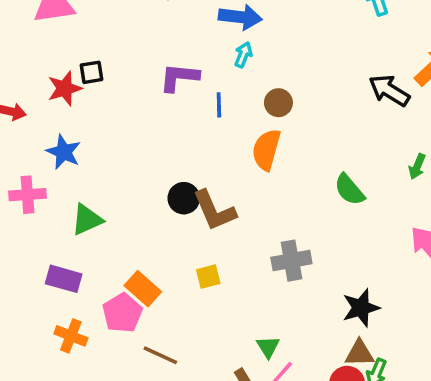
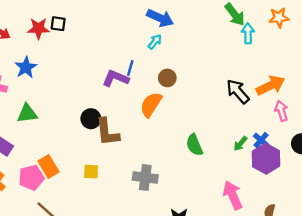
purple L-shape: (179, 77) -> (116, 78), moved

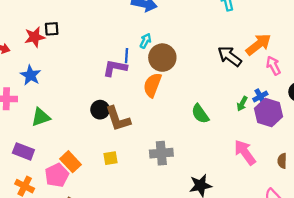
cyan arrow: (155, 42) -> (145, 41), moved
brown circle: (167, 78) -> (162, 58), size x1.6
blue cross: (261, 140) -> (260, 96), turned 32

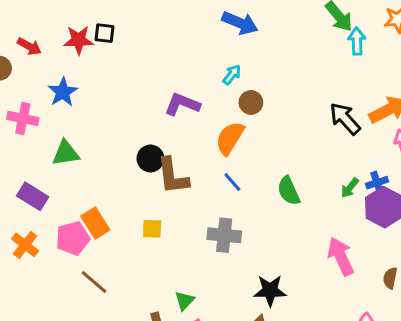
blue line: (126, 56) -> (232, 182), moved, turned -56
brown circle: (162, 58) -> (251, 102), size x0.6

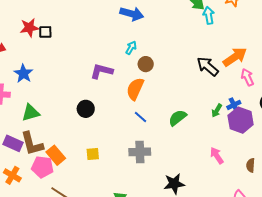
red star: (79, 40) -> (29, 28), moved
brown L-shape: (173, 176) -> (32, 144), moved
green semicircle: (289, 191) -> (178, 118), turned 84
pink pentagon: (73, 238) -> (42, 167), turned 30
pink arrow: (341, 256) -> (217, 156), size x0.7

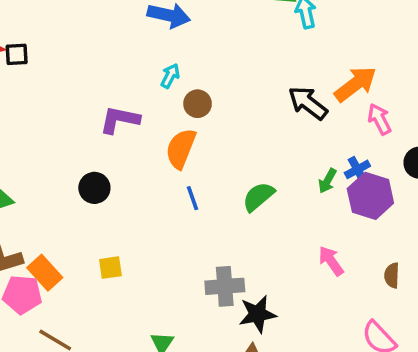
blue line: (141, 117) -> (193, 198), turned 32
gray cross: (140, 152) -> (225, 286), moved

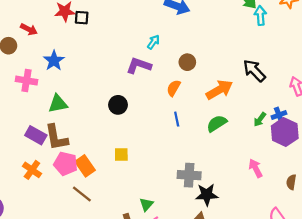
cyan arrow: (170, 76) -> (153, 42), moved
orange arrow: (355, 84) -> (219, 90), moved
orange semicircle: (181, 149) -> (174, 88), size x0.7
orange rectangle: (45, 273) -> (85, 166), moved

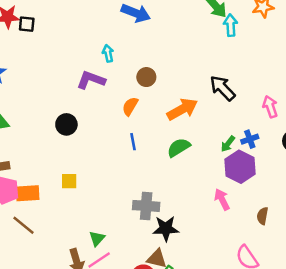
cyan arrow: (153, 42) -> (108, 53), turned -48
purple hexagon: (285, 132) -> (240, 167), moved
orange rectangle: (85, 166) -> (28, 193), turned -60

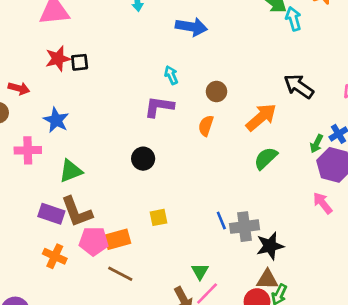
blue line: (133, 142) -> (221, 220), moved

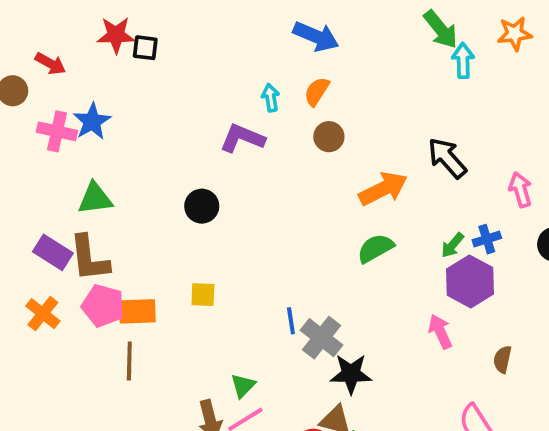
orange semicircle: (206, 126) -> (317, 91), moved
pink cross: (28, 150) -> (57, 131), moved
gray cross: (244, 227) -> (322, 338), turned 32
brown line: (120, 274) -> (129, 361), turned 50

